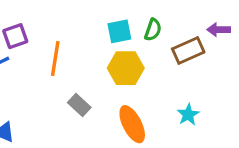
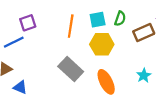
orange line: (55, 59) -> (71, 26), moved
gray rectangle: (79, 105) -> (71, 69), size x1.6

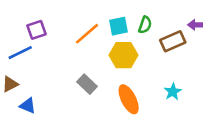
orange line: (71, 26) -> (87, 34), turned 40
gray rectangle: (71, 69) -> (87, 84), size x0.7

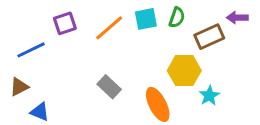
purple square: (37, 30) -> (65, 23), moved
yellow hexagon: (124, 55) -> (184, 71), moved

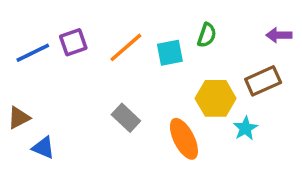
cyan square: (146, 19) -> (170, 53), moved
brown rectangle: (209, 37) -> (263, 81), moved
blue line: (31, 50) -> (33, 53), moved

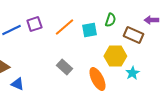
brown rectangle: (263, 81) -> (133, 35), moved, turned 48

